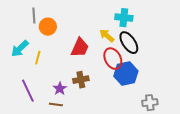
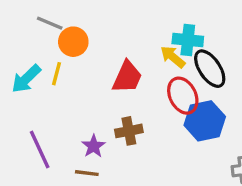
gray line: (34, 16) -> (50, 23), turned -63
cyan cross: (124, 18) -> (188, 40), moved
yellow line: (38, 58) -> (56, 74), moved

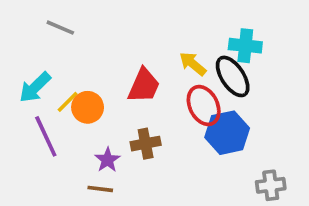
cyan cross: (188, 40) -> (245, 46), moved
orange circle: (73, 42) -> (88, 107), moved
yellow line: (56, 74) -> (68, 102), moved, turned 30
purple line: (40, 149) -> (46, 136), moved

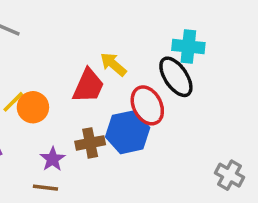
yellow arrow: (193, 64) -> (113, 64), moved
blue hexagon: (227, 133) -> (128, 132), moved
gray cross: (271, 185) -> (229, 175), moved, turned 36

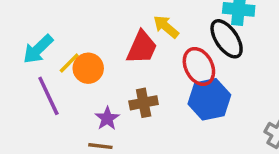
blue hexagon: (128, 132) -> (209, 99), moved

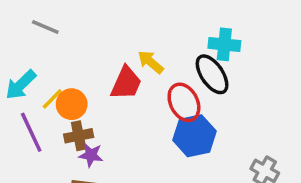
brown cross: (144, 103) -> (79, 136), moved
purple star: (107, 118) -> (91, 155), turned -30

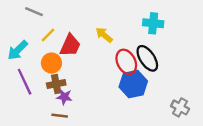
black ellipse: (212, 74) -> (147, 58), moved
red trapezoid: (126, 83) -> (70, 45), moved
yellow line: (52, 99) -> (48, 35), moved

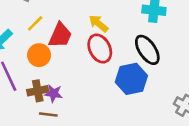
red ellipse: (126, 62) -> (100, 49), moved
brown cross: (56, 84) -> (38, 91), moved

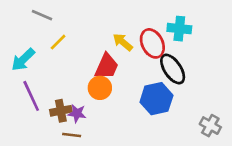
red trapezoid: (60, 35) -> (107, 66), moved
red ellipse: (100, 49) -> (152, 43), moved
orange circle: (39, 55) -> (100, 88), moved

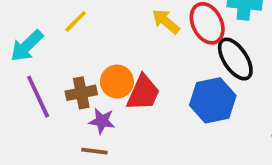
red trapezoid: (107, 66) -> (143, 93), moved
orange circle: (100, 88) -> (117, 82), moved
brown cross: (61, 111) -> (81, 93), moved

